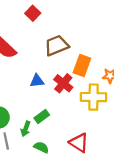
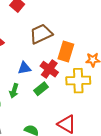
green rectangle: (42, 116) -> (41, 89), moved
green arrow: (26, 129) -> (14, 91), moved

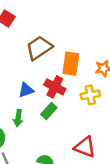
yellow cross: (78, 81) -> (90, 95), size x0.7

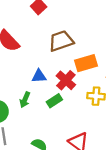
orange rectangle: (71, 64) -> (86, 63), turned 50

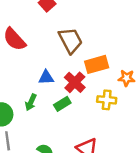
brown trapezoid: (61, 41) -> (70, 40), turned 80

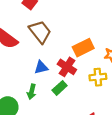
brown trapezoid: (70, 40) -> (40, 32), moved

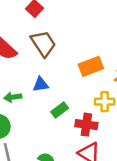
red cross: (67, 67) -> (86, 125), moved, turned -30
green arrow: (32, 92) -> (13, 97), moved, turned 64

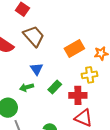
blue triangle: (41, 84) -> (37, 69), turned -48
green arrow: (13, 97) -> (27, 87), moved

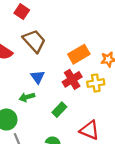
green rectangle: (55, 87) -> (59, 110), moved
red cross: (78, 95) -> (72, 79), moved, turned -30

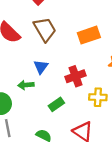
orange rectangle: (79, 54) -> (89, 35), moved
yellow cross: (96, 83) -> (98, 97), moved

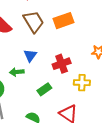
orange rectangle: (89, 35) -> (63, 21), moved

